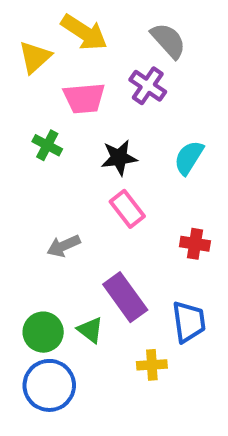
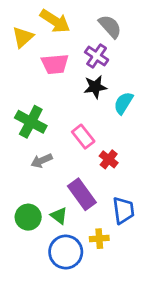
green cross: (47, 145) -> (31, 122), moved, size x1.6
black star: (119, 158) -> (95, 87), moved
red cross: (195, 244) -> (109, 159), moved, turned 30
blue circle: (49, 385) -> (66, 252), moved

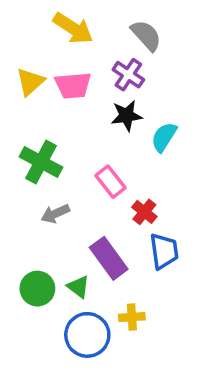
yellow triangle: (23, 37) -> (30, 82), moved
blue trapezoid: (123, 210) -> (164, 251), moved

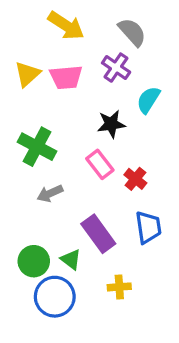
black star: (127, 116) -> (111, 124), moved
cyan semicircle: (164, 137) -> (148, 100), moved
red cross: (144, 212) -> (135, 179), moved
blue circle: (87, 335) -> (55, 297), moved

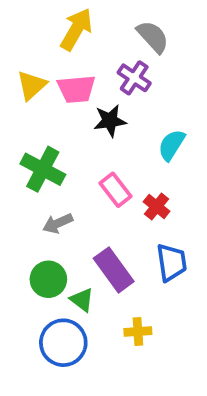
yellow arrow: (66, 26) -> (76, 29), turned -93
cyan semicircle: (148, 100) -> (171, 145), moved
black star: (111, 124) -> (110, 121), moved
green circle: (34, 261) -> (48, 279), moved

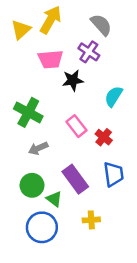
yellow triangle: (32, 85) -> (21, 30), moved

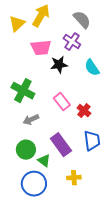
cyan semicircle: (114, 96) -> (92, 68), moved, turned -66

